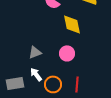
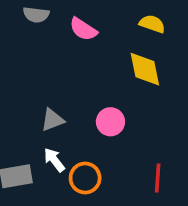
yellow diamond: (72, 24) -> (145, 69), moved
red line: (77, 84) -> (158, 178), moved

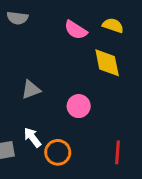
pink semicircle: (83, 29) -> (76, 30), moved
gray triangle: (52, 120) -> (31, 90), moved

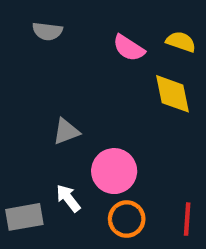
pink circle: (79, 106) -> (114, 171), moved, size x1.4
orange circle: (58, 152) -> (127, 219), moved

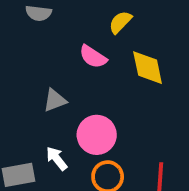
yellow semicircle: (181, 42) -> (120, 22), moved, turned -65
pink semicircle: (129, 48) -> (93, 57), moved

